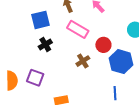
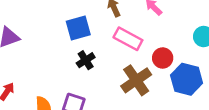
brown cross: (83, 61) -> (136, 80), size x1.6

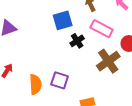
black cross: (86, 60) -> (77, 41), moved

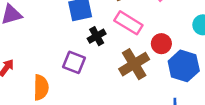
purple square: (60, 80) -> (74, 62), moved

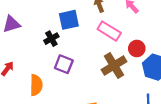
black cross: (97, 36) -> (51, 39), moved

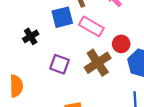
blue square: (69, 20) -> (62, 17), moved
purple square: (64, 64) -> (60, 64), moved

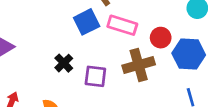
black cross: (31, 36) -> (64, 63), moved
brown cross: (98, 63) -> (139, 65), turned 30

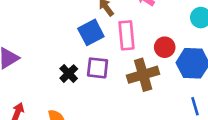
pink rectangle: (122, 25) -> (126, 35), turned 68
purple square: (95, 76) -> (98, 68), moved

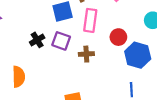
brown cross: (143, 75) -> (86, 54), moved, size x0.6

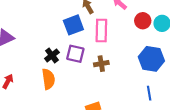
red circle: (118, 37) -> (143, 21), moved
orange semicircle: (19, 77) -> (48, 79), moved

